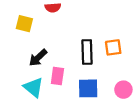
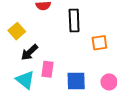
yellow square: (24, 24) -> (17, 31), moved, turned 35
black rectangle: (87, 52) -> (74, 20), moved

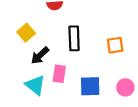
black rectangle: (74, 20) -> (74, 38), moved

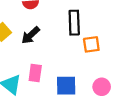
black rectangle: (74, 38) -> (74, 23), moved
black arrow: (40, 55) -> (31, 35), moved

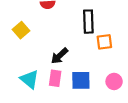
black arrow: (31, 35) -> (59, 56), moved
pink rectangle: (35, 73) -> (55, 78), moved

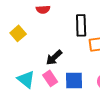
pink rectangle: (55, 78) -> (50, 78), turned -42

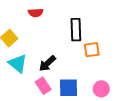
cyan triangle: (26, 79) -> (18, 63), moved

